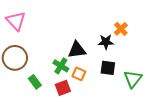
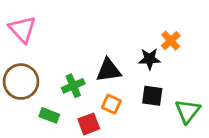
green cross: (61, 66) -> (73, 86), moved, turned 35
green rectangle: (35, 82) -> (49, 115), turned -32

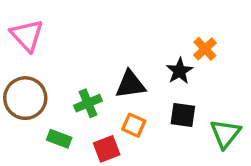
black star: (149, 59) -> (180, 71), turned -30

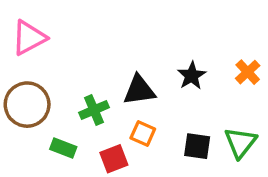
pink triangle: (27, 35) -> (29, 38), turned 45
orange cross: (205, 49) -> (248, 72), moved
black square: (183, 115) -> (197, 146), moved

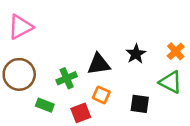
green triangle: (240, 143) -> (171, 82), moved, turned -40

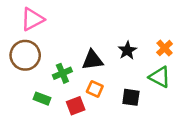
pink triangle: (20, 27) -> (32, 19), moved
brown circle: (19, 74) -> (25, 55), moved

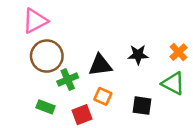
black star: (127, 50) -> (138, 55), turned 30
brown circle: (25, 55) -> (47, 56), moved

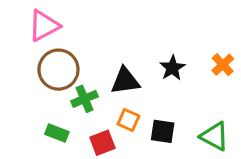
black star: (138, 55) -> (172, 68), turned -30
green triangle: (173, 83) -> (215, 136), moved
black square: (142, 106) -> (163, 131), moved

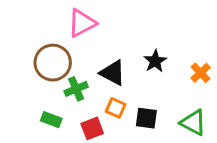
pink triangle: (44, 26) -> (82, 23), moved
orange cross: (223, 65) -> (201, 73), moved
black triangle: (125, 81) -> (113, 73), turned 36

